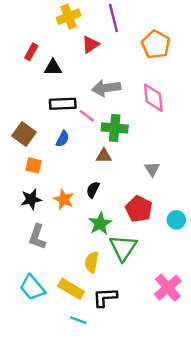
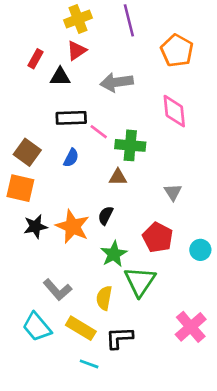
red triangle: (90, 45) -> (77, 51), moved
gray arrow: (106, 88) -> (117, 82), moved
orange square: (34, 165) -> (20, 188), moved, size x1.5
orange star: (64, 199) -> (73, 227), size x1.4
gray L-shape: (37, 237) -> (57, 290), moved, turned -60

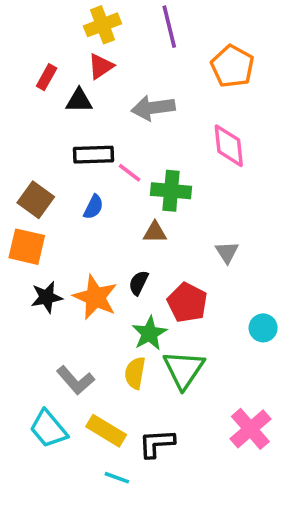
red pentagon: (158, 238) -> (187, 303), moved
yellow semicircle: (104, 298) -> (135, 373), moved

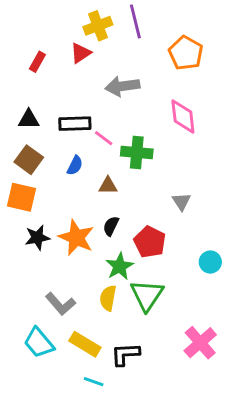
yellow cross: (103, 25) -> (98, 26), moved
black triangle: (79, 101) -> (29, 119), moved
brown triangle: (155, 232) -> (108, 186), moved

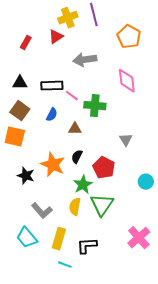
black star: (37, 238) -> (26, 176), moved, turned 30
yellow rectangle: (85, 344) -> (59, 239), turned 75

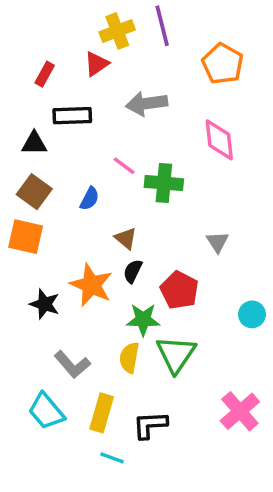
black rectangle: (52, 86) -> (72, 116), moved
brown triangle: (75, 129) -> (126, 238), moved, turned 40
green star: (83, 185) -> (143, 320), turned 30

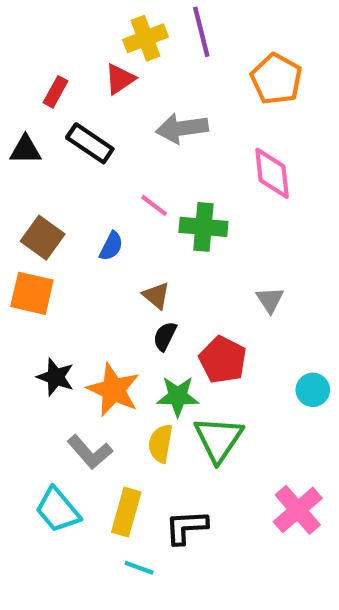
black rectangle: (72, 116) -> (90, 143), turned 36
black triangle: (34, 143) -> (25, 150), moved
orange star: (91, 285) -> (113, 390), moved

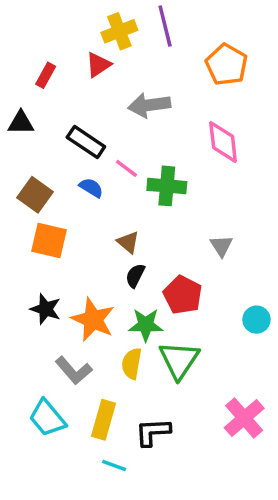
black rectangle: (90, 143) -> (86, 142), moved
blue semicircle: (111, 246) -> (91, 188), moved, turned -85
orange square: (32, 293) -> (49, 240), moved

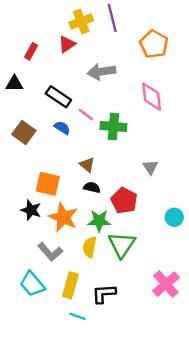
orange square: (49, 240) -> (48, 184), moved
black semicircle: (135, 276) -> (92, 187), turned 77

